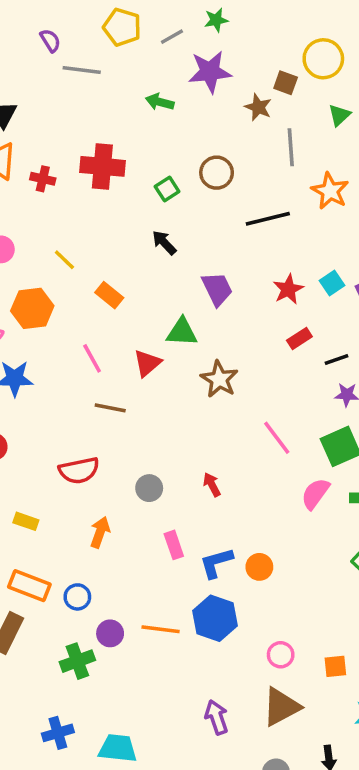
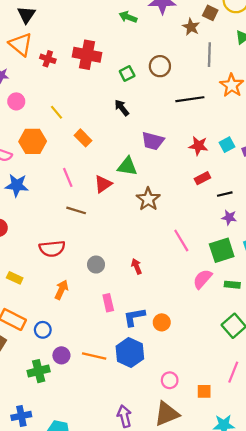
purple trapezoid: (217, 289) -> (153, 141), turned 125
red star: (288, 289) -> (198, 146), turned 30

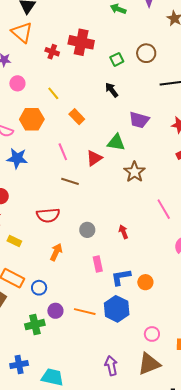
red cross: (48, 59) -> (52, 52), moved

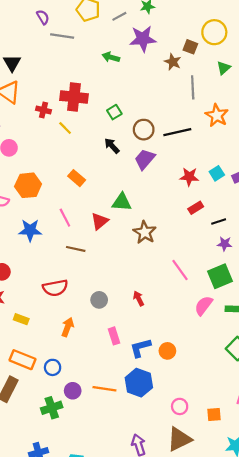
brown circle: (146, 53) -> (144, 130), moved
yellow line: (53, 93) -> (65, 128), moved
purple trapezoid: (139, 120) -> (145, 159), moved, turned 120
blue star: (17, 158) -> (30, 230), moved

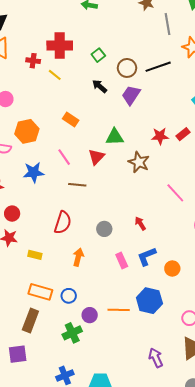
red star: (189, 177) -> (160, 136), moved
red semicircle: (55, 288) -> (63, 223), turned -55
blue L-shape: (140, 348) -> (147, 256), moved

